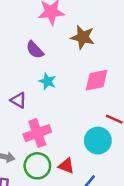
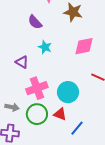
cyan circle: (98, 141) -> (68, 92), moved

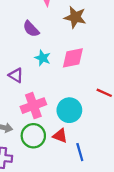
pink diamond: (84, 46) -> (73, 58), moved
blue line: (77, 128) -> (80, 152), turned -56

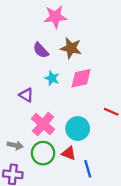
brown star: (75, 17) -> (71, 48), moved
pink cross: (33, 106) -> (43, 124), turned -30

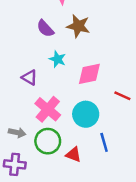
pink diamond: (81, 78) -> (89, 74), moved
red triangle: (69, 153) -> (73, 155), moved
blue line: (88, 169) -> (104, 142), moved

